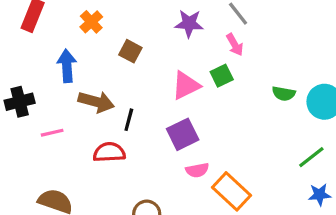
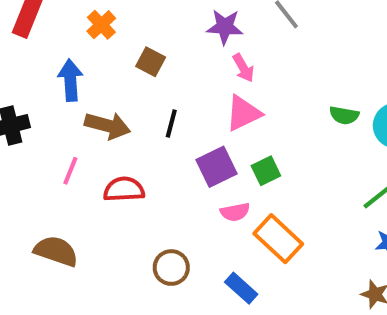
pink arrow: (235, 45) -> (243, 68), moved
green square: (222, 76) -> (266, 171), moved
pink triangle: (186, 85) -> (243, 113), moved
black line: (129, 120) -> (171, 123), moved
pink line: (52, 133) -> (70, 171), moved, turned -55

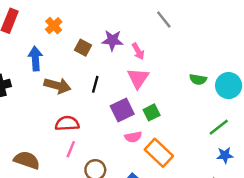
purple star: (225, 27) -> (112, 40), moved
pink triangle: (243, 113) -> (138, 78), turned -30
pink line: (70, 171) -> (71, 149), moved

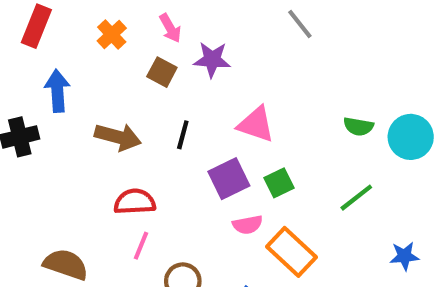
pink arrow: (138, 51) -> (170, 28), moved
blue arrow: (35, 59) -> (57, 91), moved
pink triangle: (138, 78) -> (256, 124), turned -45
green line: (219, 127) -> (356, 198), moved

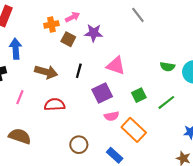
pink arrow: (170, 28) -> (73, 17), turned -88
orange cross: (112, 34) -> (51, 24), moved, turned 32
green square: (279, 183) -> (139, 95), moved
pink line: (141, 246) -> (20, 97), moved

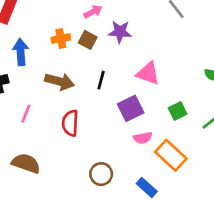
orange cross: (51, 24) -> (61, 39), moved
red semicircle: (55, 105) -> (70, 123), turned -84

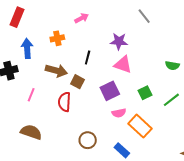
purple star: (120, 32) -> (119, 41), moved
brown square: (88, 40) -> (78, 82), moved
black line: (101, 80) -> (88, 57), moved

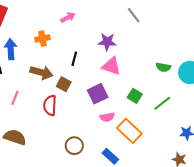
green square: (145, 93) -> (135, 96), turned -32

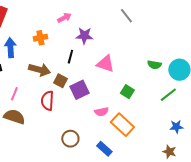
purple star: (107, 42) -> (84, 36), moved
purple square: (98, 94) -> (79, 90), moved
green line: (162, 103) -> (168, 95), moved
brown semicircle: (15, 137) -> (14, 117), moved

